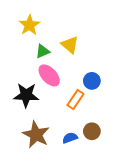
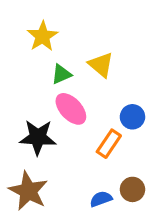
brown star: (36, 135) -> (28, 191), moved

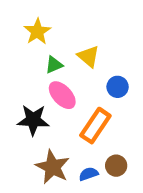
blue circle: (132, 117) -> (118, 87), moved
orange rectangle: (109, 144) -> (95, 126), size x1.4
brown star: (28, 191) -> (53, 167), moved

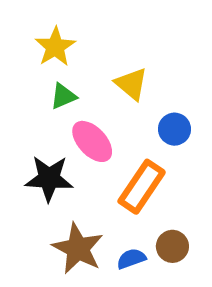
green triangle: (54, 65) -> (63, 96), moved

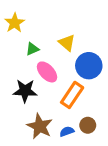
yellow star: (55, 47) -> (15, 23), moved
blue circle: (174, 129) -> (89, 66), size x1.6

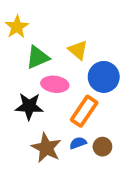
green triangle: (32, 49) -> (38, 57), size x1.5
pink ellipse: (47, 72) -> (55, 84), turned -40
blue semicircle: (67, 132) -> (78, 143), moved

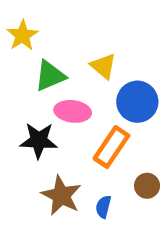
blue semicircle: (78, 143) -> (103, 207), moved, turned -56
brown circle: (102, 147) -> (147, 186), moved

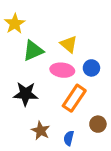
blue circle: (137, 102) -> (91, 68), size x0.6
pink ellipse: (73, 111) -> (62, 70), moved
brown star: (61, 195) -> (41, 131), size x0.7

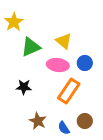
black star: (26, 94) -> (24, 87), size x0.7
brown circle: (98, 124) -> (85, 121), moved
blue semicircle: (69, 138) -> (64, 128), turned -48

